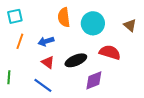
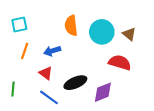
brown triangle: (130, 25) -> (129, 34), moved
black ellipse: (76, 60) -> (75, 83), moved
red triangle: (48, 62) -> (46, 73), moved

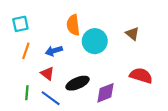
cyan circle: (102, 32) -> (95, 41), moved
red semicircle: (120, 63) -> (141, 76), moved
green line: (13, 89) -> (27, 93), moved

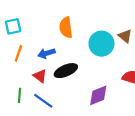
cyan circle: (95, 41) -> (101, 44), moved
black ellipse: (78, 83) -> (66, 71), moved

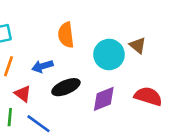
red triangle: (40, 76) -> (23, 94), moved
purple diamond: (98, 95) -> (104, 99), moved

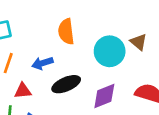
red triangle: (23, 94) -> (23, 91), turned -42

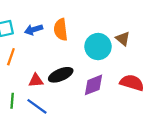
blue arrow: (42, 63) -> (34, 30), moved
red triangle: (23, 91) -> (36, 80), moved

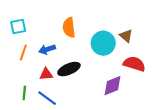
blue arrow: (34, 30) -> (47, 49), moved
red semicircle: (132, 83) -> (134, 64), moved
purple diamond: (93, 85) -> (113, 86), moved

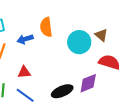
blue arrow: (47, 49) -> (25, 39), moved
black ellipse: (69, 69) -> (62, 91), moved

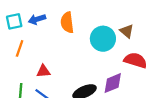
blue arrow: (25, 39) -> (37, 19), moved

